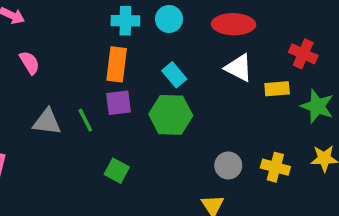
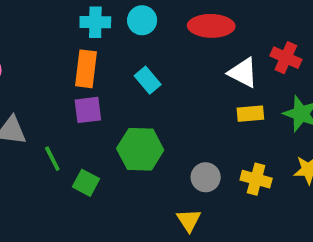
white triangle: (239, 68) -> (243, 73), moved
yellow rectangle: (277, 89) -> (250, 114), moved
green hexagon: (171, 115) -> (140, 149), moved
green line: (85, 120) -> (52, 159), moved

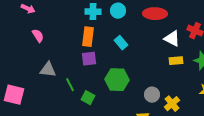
yellow cross: (256, 179) -> (172, 104), moved, turned 35

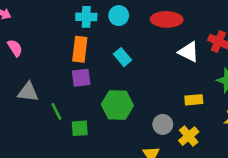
yellow rectangle: (176, 61) -> (194, 100), moved
green square: (88, 98) -> (80, 128), turned -32

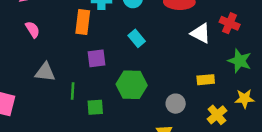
orange rectangle: (80, 49) -> (83, 22), moved
green line: (56, 111) -> (73, 91), turned 30
yellow cross: (189, 136) -> (217, 115), moved

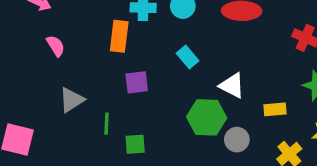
white triangle: (201, 33) -> (232, 86), moved
gray triangle: (45, 72) -> (72, 100), turned -40
green hexagon: (132, 85) -> (207, 117), moved

